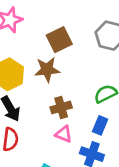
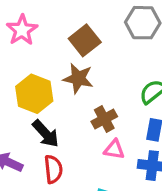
brown star: (47, 70) -> (78, 78), turned 30

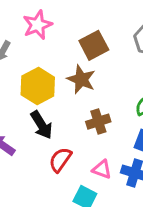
pink triangle: (114, 149) -> (102, 169), moved
red semicircle: (53, 169) -> (60, 160), moved, turned -150

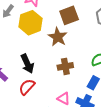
yellow hexagon: (38, 86) -> (31, 23), moved
red semicircle: (60, 160) -> (27, 87), moved

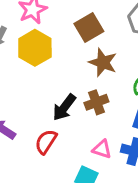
brown star: (58, 37) -> (103, 62), moved
black arrow: (27, 64) -> (64, 107), moved, turned 72

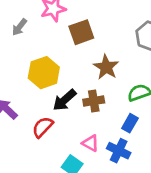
brown square: (89, 27) -> (81, 32), moved
yellow hexagon: (35, 48) -> (44, 73), moved

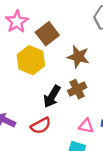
yellow hexagon: (44, 73) -> (31, 60), moved
red semicircle: (43, 127) -> (41, 126), turned -144

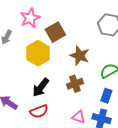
black arrow: (52, 96) -> (41, 87), moved

